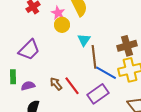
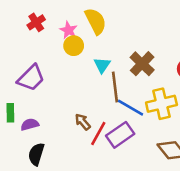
brown cross: (127, 46) -> (142, 64), moved, turned -30
brown arrow: (56, 84) -> (83, 122), moved
red line: (72, 86) -> (98, 133), moved, turned 66

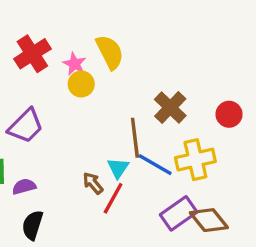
red cross: (36, 22) -> (32, 54), size x1.5
cyan triangle: (102, 65) -> (118, 168), moved
purple rectangle: (120, 135) -> (179, 213), moved

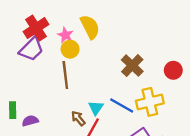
purple trapezoid: (26, 126) -> (31, 49), moved
brown line: (135, 138) -> (65, 75), moved

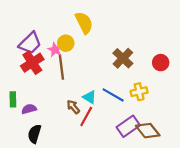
red cross: (36, 28) -> (32, 63), moved
pink star: (65, 35) -> (55, 50), moved
yellow cross: (150, 102) -> (139, 92), size x0.7
cyan triangle: (96, 108) -> (89, 97), turned -32

